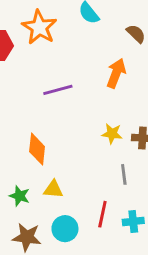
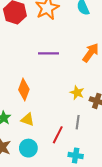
red line: (102, 214) -> (58, 135), moved

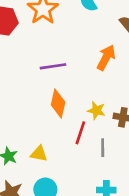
orange diamond: (24, 90) -> (58, 103), moved
red line: (58, 135) -> (80, 133), moved

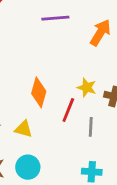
purple line: (53, 66) -> (55, 18), moved
orange diamond: (58, 103) -> (39, 92), moved

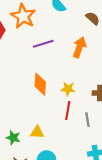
yellow star: (87, 87) -> (68, 89), moved
orange diamond: (39, 92) -> (40, 84), moved

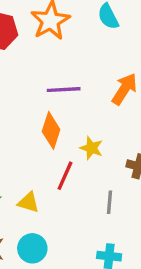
purple line: (43, 44) -> (64, 90), moved
red line: (68, 111) -> (65, 176), moved

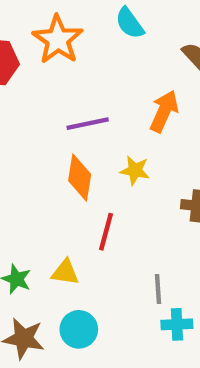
yellow star: (91, 148) -> (135, 170), moved
gray line: (110, 202) -> (158, 289), moved

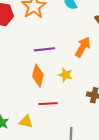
red line: (106, 232) -> (48, 104), turned 66

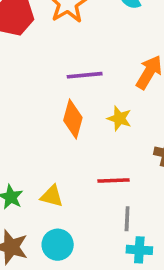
red line: (48, 104) -> (113, 180), moved

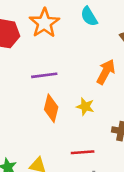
purple line: (85, 75) -> (44, 75), moved

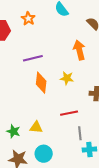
orange star: (44, 23) -> (28, 19), size x0.6
orange arrow: (106, 72) -> (79, 50), turned -36

